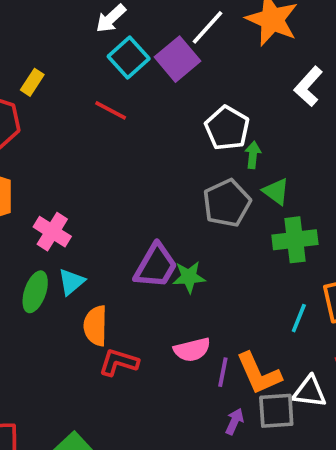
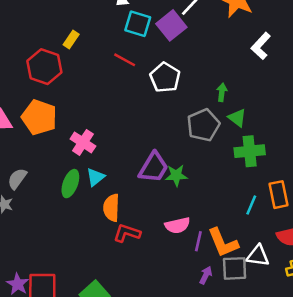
cyan square: (129, 58) -> (138, 24), turned -32
white pentagon: (227, 128) -> (165, 78), moved

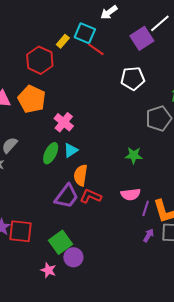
cyan square: (138, 24) -> (85, 33), moved
red line: (125, 60) -> (96, 49), moved
white pentagon: (165, 78) -> (133, 78), turned 30
purple trapezoid: (154, 167) -> (67, 196), moved

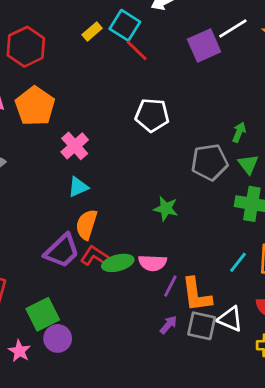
red hexagon: (40, 60) -> (26, 47), moved
white pentagon: (133, 78) -> (152, 115), moved
green ellipse: (51, 153) -> (118, 263), moved, turned 40

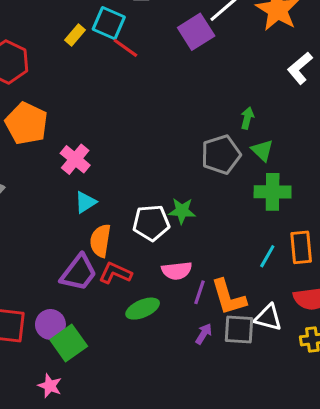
white pentagon: (152, 115) -> (151, 223), moved
green ellipse: (118, 263) -> (143, 309), moved
purple circle: (58, 338) -> (50, 324), moved

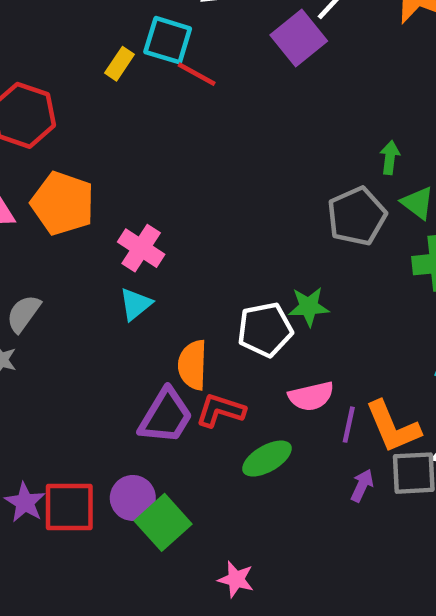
cyan triangle: (85, 202) -> (135, 304), moved
pink star: (50, 386) -> (236, 579), moved

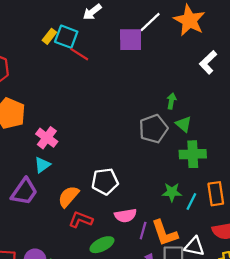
purple square: (299, 38) -> (131, 40), turned 35
yellow rectangle: (119, 64) -> (49, 36), moved
green star: (309, 307) -> (172, 192), moved
orange semicircle: (193, 365) -> (68, 197), turned 35
purple trapezoid: (166, 416) -> (24, 192), moved

